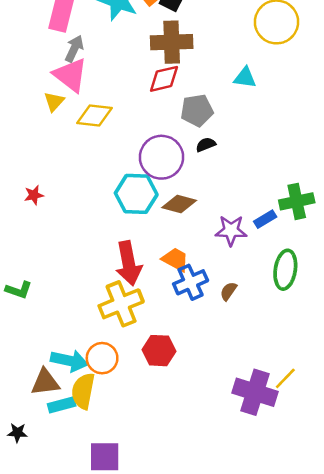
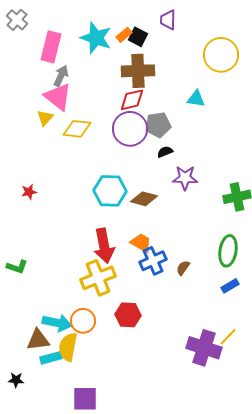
purple circle: (161, 157) -> (130, 129), moved
blue rectangle: (265, 219) -> (230, 286), moved
purple star: (231, 230) -> (185, 178), moved

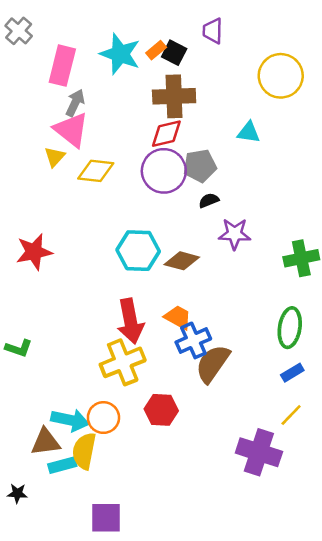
red star: (29, 192) -> (34, 252), size x1.8
brown semicircle: (183, 268) -> (213, 364), moved, size x2.0
yellow line: (228, 337) -> (291, 415), moved

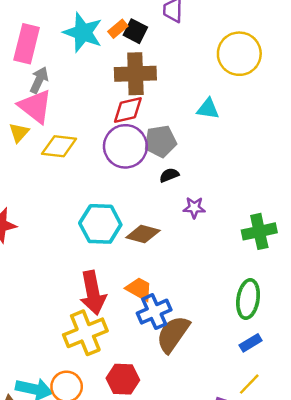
purple star: (234, 234) -> (194, 208), size x0.7

